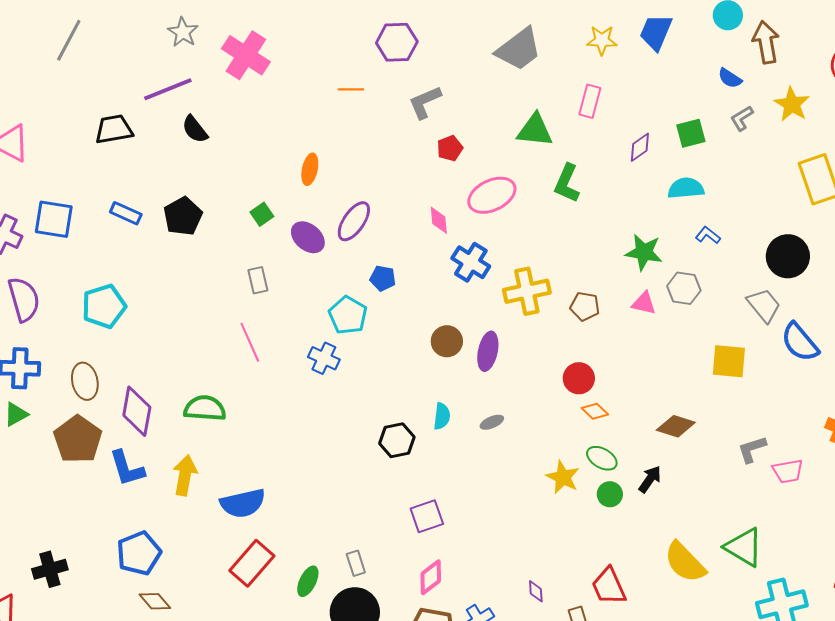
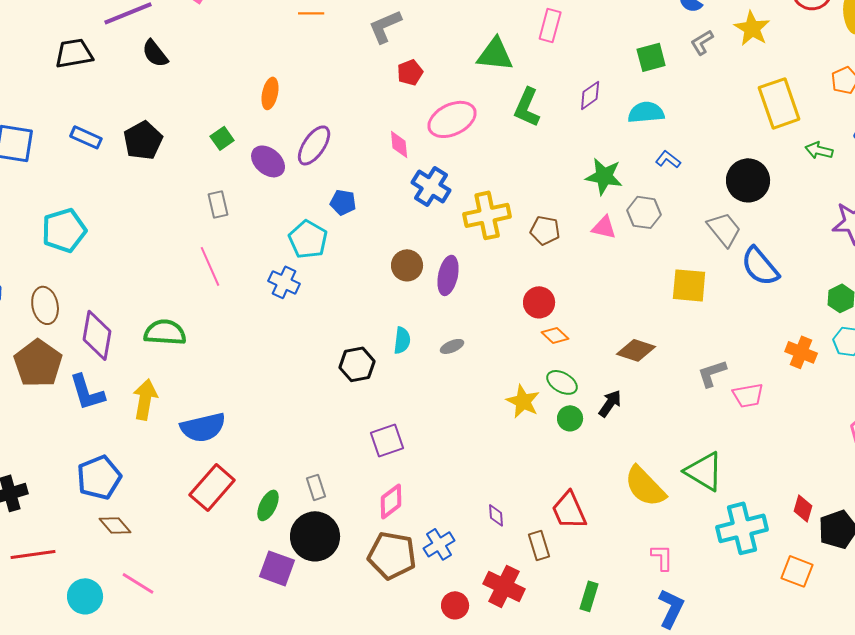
purple diamond: (640, 147) -> (590, 95), moved

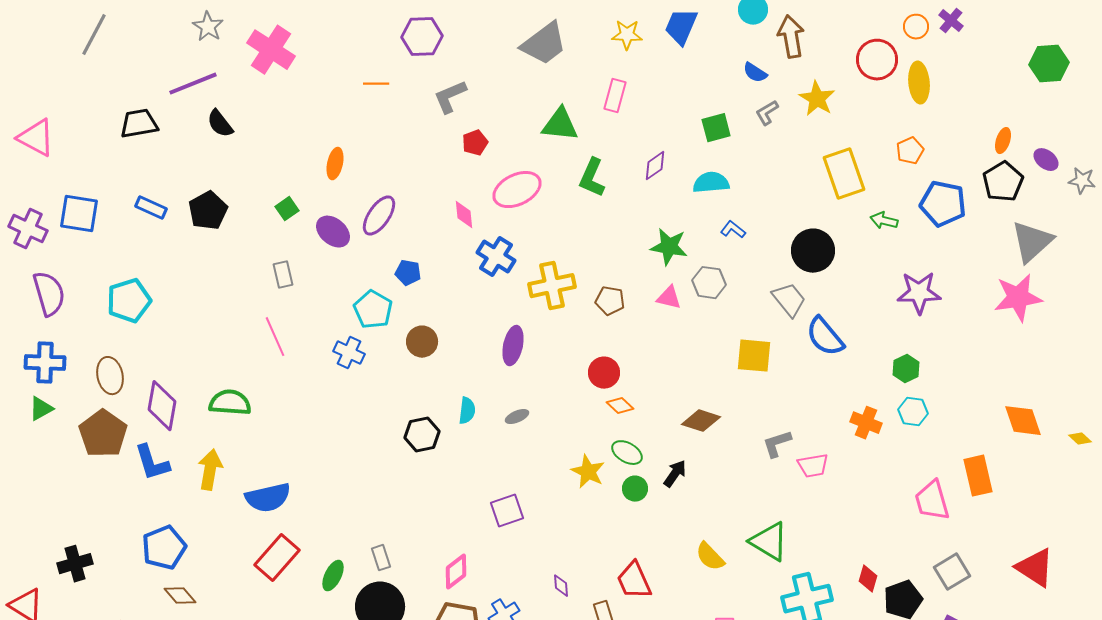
brown circle: (407, 265) -> (422, 342), moved
purple square: (387, 440) -> (507, 511), moved
yellow semicircle: (645, 486) -> (710, 557), size x0.7

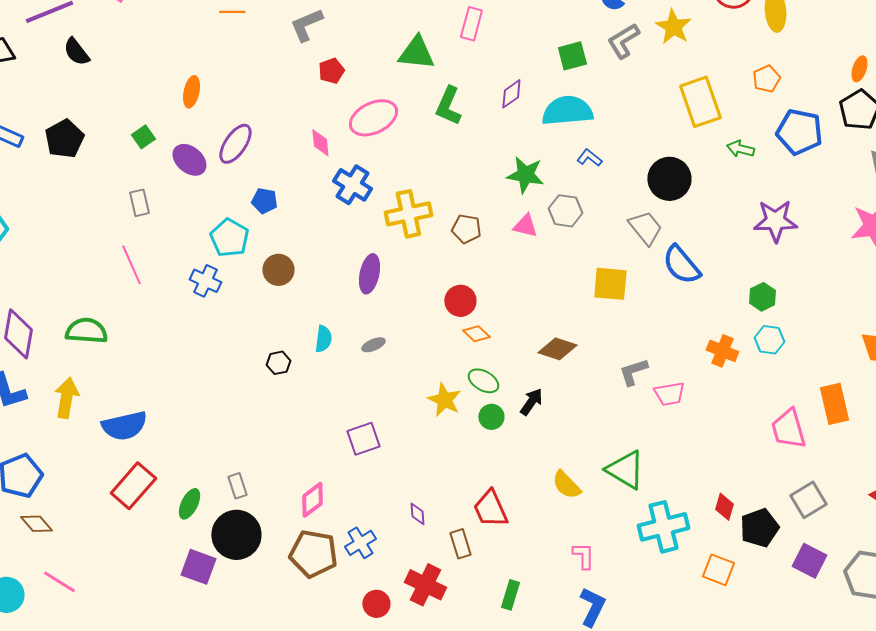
gray L-shape: (767, 113) -> (623, 41), size x1.4
cyan semicircle: (711, 183) -> (567, 111), size x1.4
black hexagon: (422, 435) -> (278, 363), size x0.7

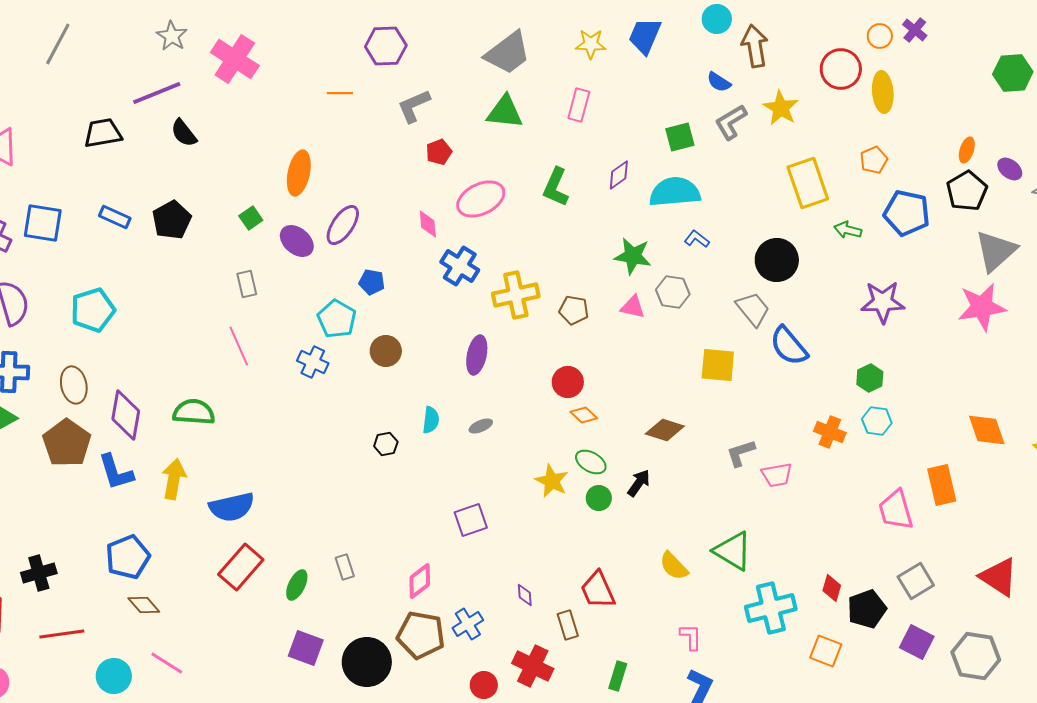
green triangle: (416, 53) -> (505, 112), moved
orange ellipse: (191, 92) -> (299, 173), size x1.4
black circle: (236, 535) -> (367, 662), moved

